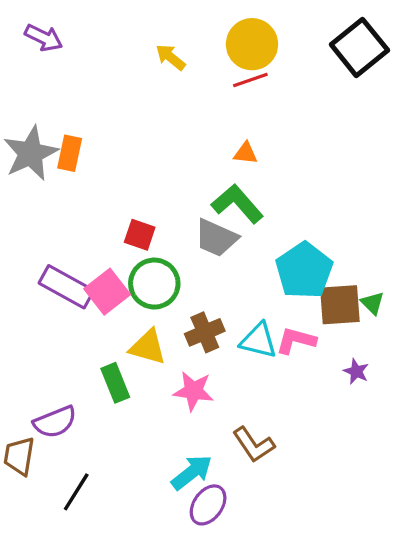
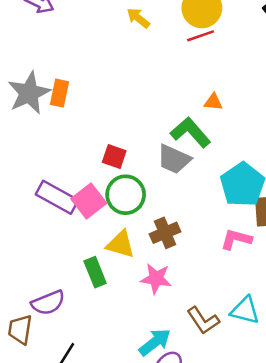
orange triangle: (245, 153) -> (213, 102), moved
cyan triangle: (258, 341) -> (245, 310), moved

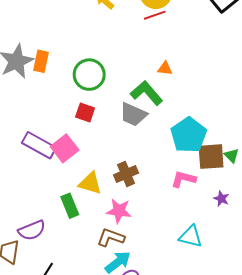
green circle: (126, 195) -> (89, 75), moved
brown L-shape: (203, 321) -> (111, 238), moved, turned 144

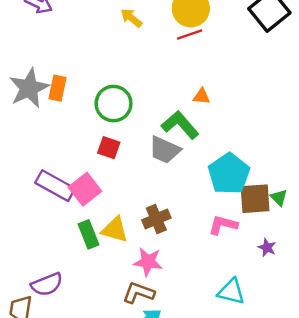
green rectangle: (70, 206) -> (89, 234), moved

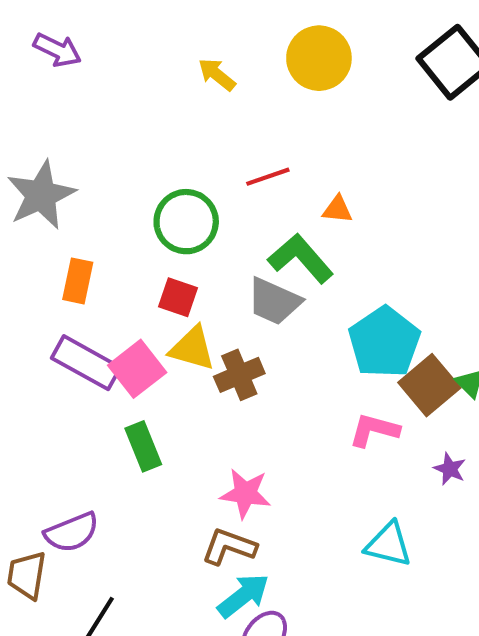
red line: (190, 35) -> (268, 177), moved
orange rectangle: (58, 88) -> (78, 281), moved
brown square: (255, 199) -> (429, 385), turned -36
brown cross: (156, 219) -> (239, 375), moved
yellow triangle: (115, 230) -> (192, 348), moved

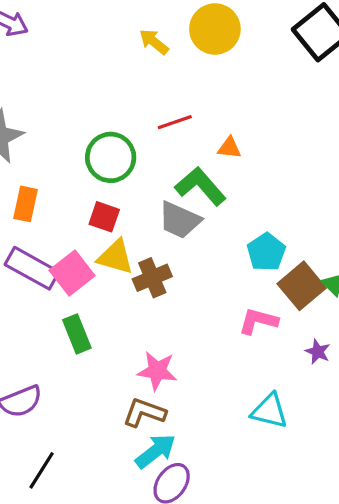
yellow arrow: (217, 74) -> (154, 42), moved
cyan pentagon: (384, 342) -> (266, 252), size x0.7

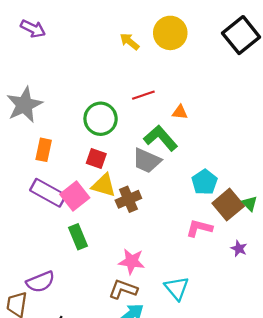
cyan triangle: (269, 411) -> (177, 288), moved, turned 36

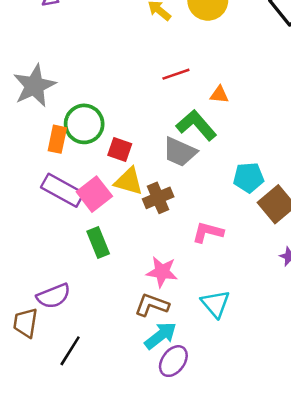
green circle: (101, 119) -> (84, 124), moved
cyan pentagon: (205, 182) -> (249, 177), turned 30
pink L-shape: (199, 228) -> (208, 232), moved

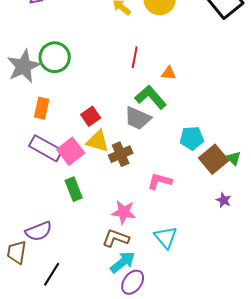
red line: (176, 74) -> (135, 57), turned -60
green circle: (84, 124) -> (55, 57), moved
red square: (120, 149) -> (91, 116), turned 36

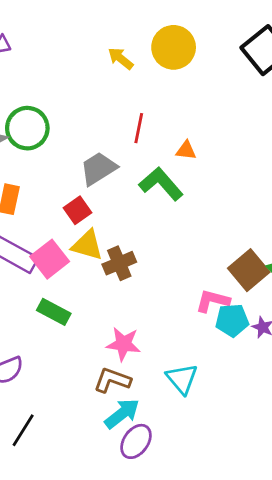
gray trapezoid: (138, 118) -> (98, 169), moved, turned 124
cyan pentagon: (192, 138) -> (232, 320), moved
pink L-shape: (160, 181) -> (213, 301), moved
green rectangle: (74, 189) -> (54, 312), turned -40

